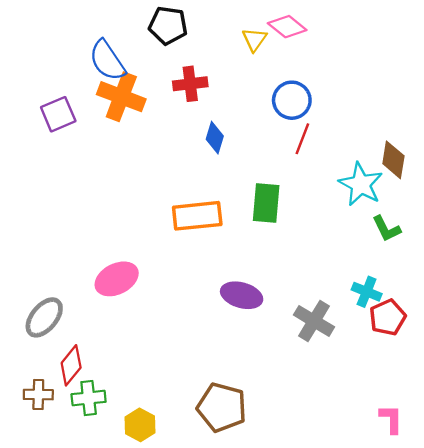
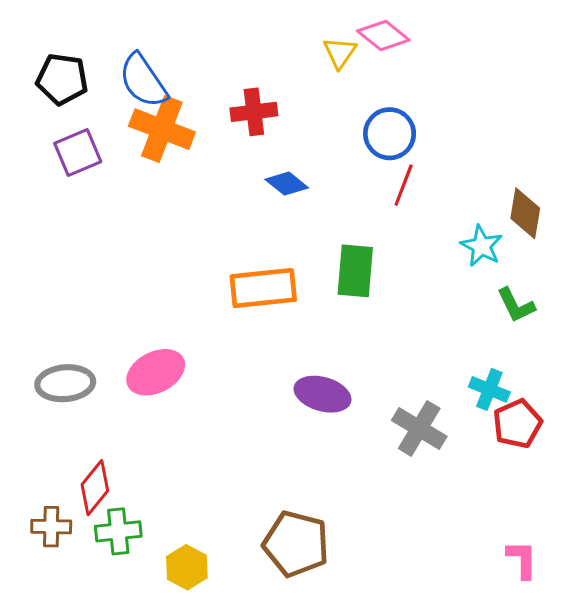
black pentagon: (168, 25) -> (62, 79), moved
blue diamond: (215, 138) -> (287, 184), turned -68
cyan star: (361, 184) -> (482, 246), size x0.7
gray ellipse: (44, 317) -> (65, 383), moved, turned 45

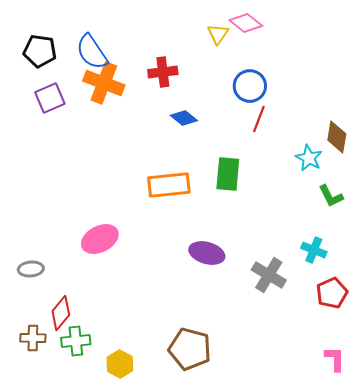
gray ellipse: (65, 383) -> (31, 269), moved, size x0.7
red pentagon: (517, 424) -> (332, 293), moved

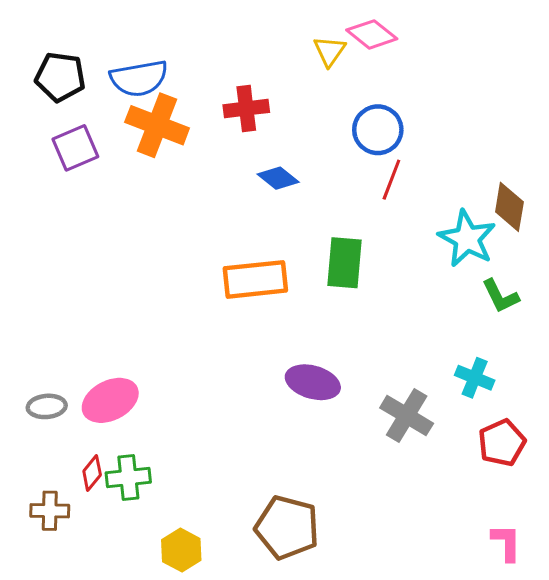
blue semicircle: (92, 52) -> (139, 78), turned -66
cyan star: (309, 158) -> (467, 239), size x1.4
pink ellipse: (100, 239) -> (110, 400), moved
red diamond: (61, 313) -> (92, 473), size x0.7
green cross: (76, 341) -> (128, 478), moved

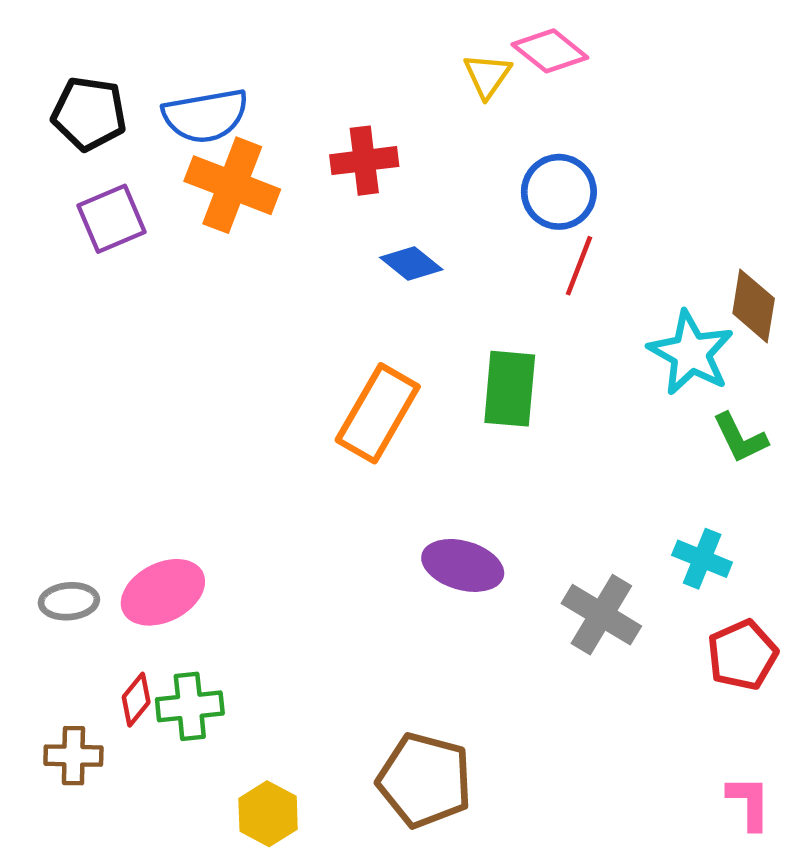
orange rectangle: (255, 279) -> (378, 413), turned -54

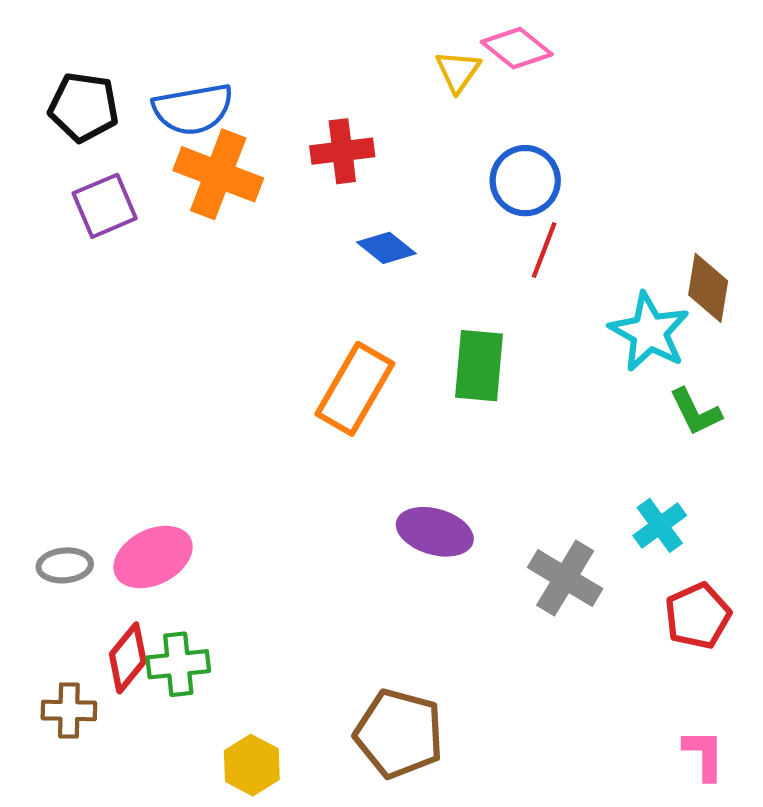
cyan cross: (702, 559) -> (660, 525), turned 32
red diamond: (136, 700) -> (128, 658), size x1.4

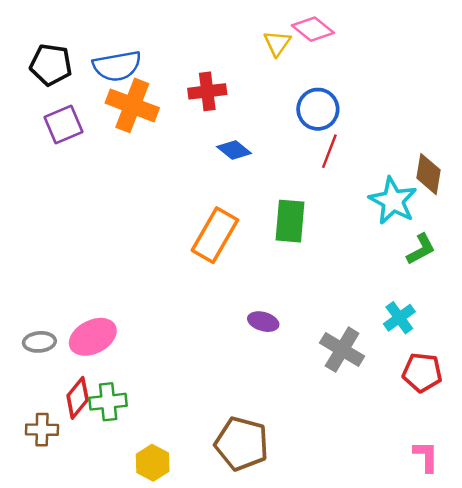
green L-shape: (696, 412) -> (421, 249), turned -92
purple ellipse: (435, 532) -> (263, 322), size x0.7
red pentagon: (698, 616) -> (422, 372), turned 30

